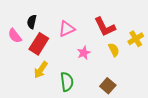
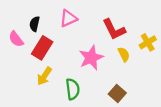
pink triangle: (67, 29) -> (68, 18), moved
pink star: (84, 53) -> (91, 58), size x1.6

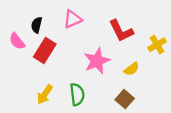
yellow semicircle: (124, 54) -> (132, 69), moved, turned 80
yellow arrow: (44, 76) -> (45, 94), moved

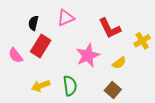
pink semicircle: (17, 41) -> (16, 55), moved
yellow arrow: (45, 94) -> (41, 86), turned 36

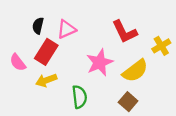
pink triangle: (66, 18) -> (66, 29), moved
yellow semicircle: (119, 63) -> (135, 71), size x1.6
yellow arrow: (41, 86) -> (46, 80), moved

